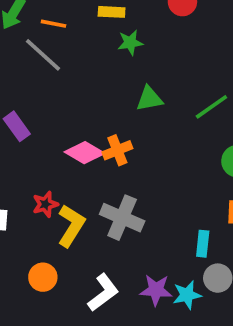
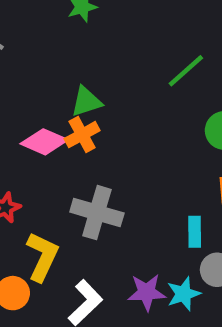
green triangle: (149, 99) -> (86, 102), moved
yellow L-shape: (71, 226) -> (42, 257), moved

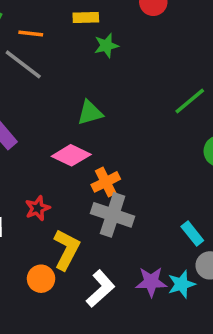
green triangle: (86, 102) -> (90, 113), moved
orange cross: (82, 135) -> (106, 182), moved
cyan rectangle: (195, 232) -> (192, 233), turned -40

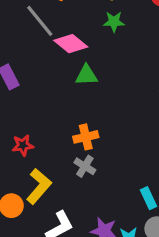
pink diamond: (71, 155) -> (71, 44), moved
gray cross: (113, 215) -> (85, 166), size x0.6

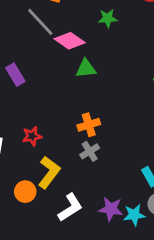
gray cross: (85, 166) -> (90, 151), turned 30

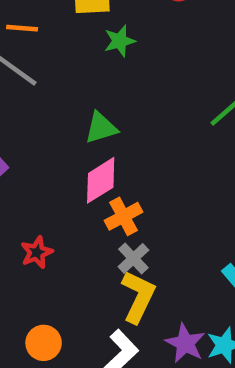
pink diamond: (70, 41) -> (101, 180), moved, turned -56
yellow L-shape: (49, 172) -> (138, 297), moved
purple star: (111, 209) -> (185, 343), turned 30

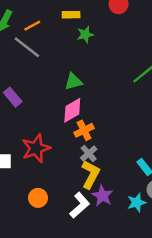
orange line: (22, 28) -> (32, 26), turned -35
red star: (37, 252) -> (36, 148), size x1.6
purple star: (185, 343) -> (102, 196), moved

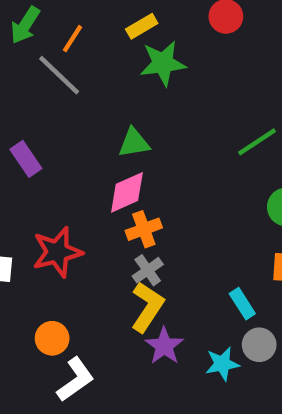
yellow rectangle: (71, 15) -> (142, 26), turned -35
orange line: (32, 26) -> (72, 39), turned -35
green star: (85, 34) -> (163, 63), size x1.5
white L-shape: (80, 205) -> (75, 380), moved

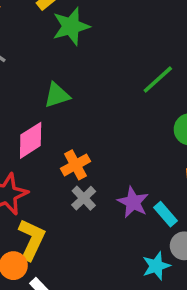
pink diamond: (127, 192) -> (31, 140), moved
yellow L-shape: (147, 307) -> (31, 240), moved
purple star: (164, 346) -> (133, 202), moved

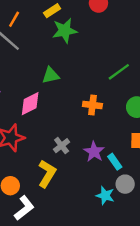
orange cross: (75, 165) -> (92, 105), moved, turned 30
yellow L-shape: (31, 240) -> (47, 174), moved
cyan star: (156, 266) -> (105, 196), turned 30

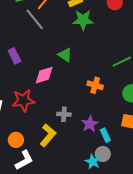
green triangle: (51, 75) -> (65, 55), turned 35
gray cross: (62, 146) -> (64, 114), turned 32
gray circle: (125, 184) -> (103, 154), moved

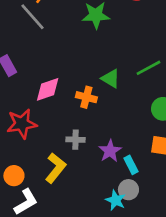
green triangle: (65, 55) -> (111, 79), moved
orange cross: (95, 85) -> (86, 97), moved

